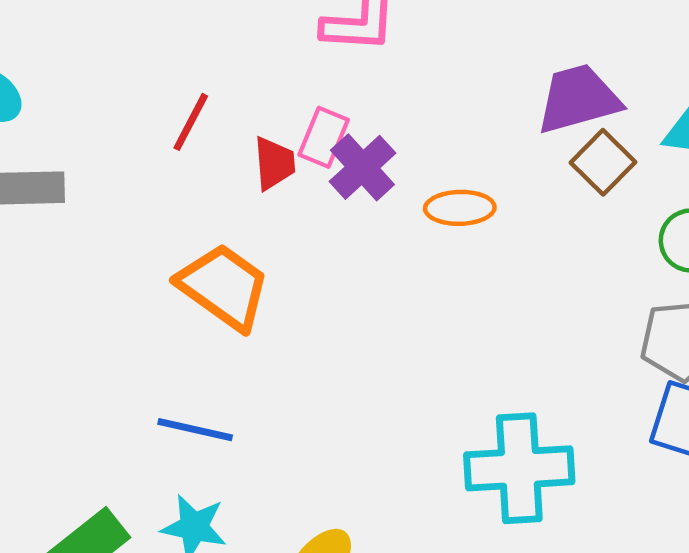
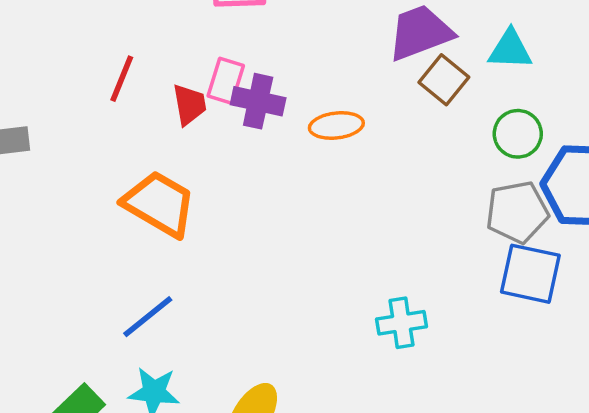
purple cross: (362, 167) -> (258, 101), turned -30
blue line: (195, 430) -> (148, 317), turned -46
cyan cross: (519, 468) -> (401, 323), size x0.6

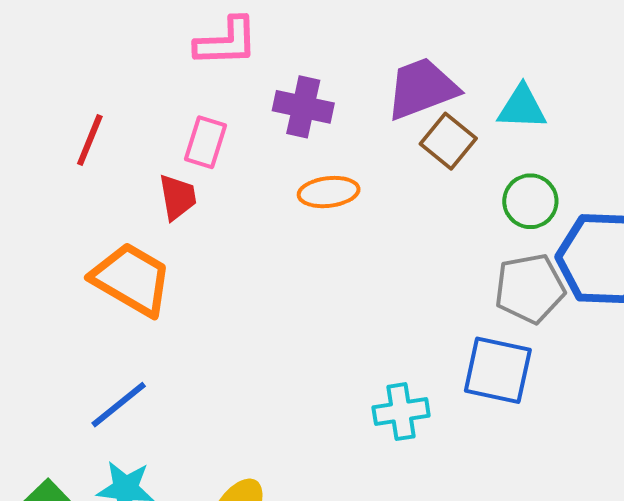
purple cross: (258, 101) -> (303, 107), moved
red trapezoid: (189, 105) -> (178, 197), moved
blue square: (530, 274) -> (498, 370), moved

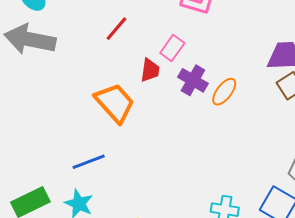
purple cross: (303, 107) -> (193, 80), moved
orange ellipse: (329, 192) -> (224, 92), turned -64

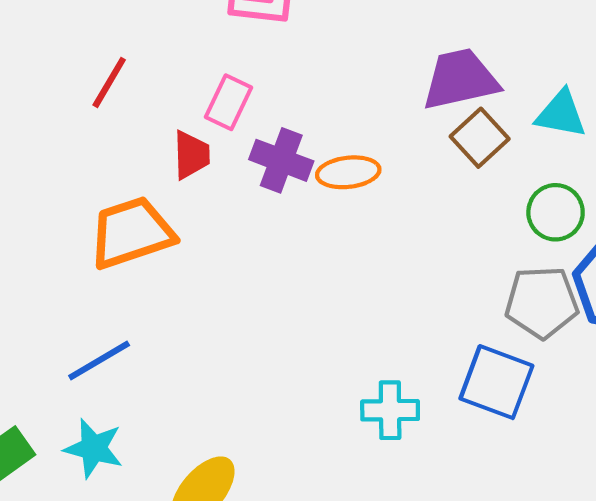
orange ellipse: (224, 92) -> (348, 172), turned 56
orange trapezoid: (115, 103) -> (131, 233), turned -57

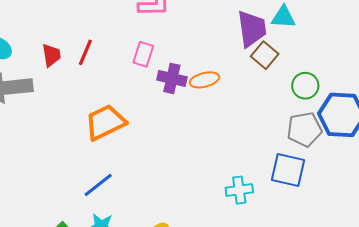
purple trapezoid: (460, 79) -> (252, 29), turned 102
cyan triangle: (561, 114) -> (283, 17), moved
red trapezoid: (191, 155) -> (51, 55), moved

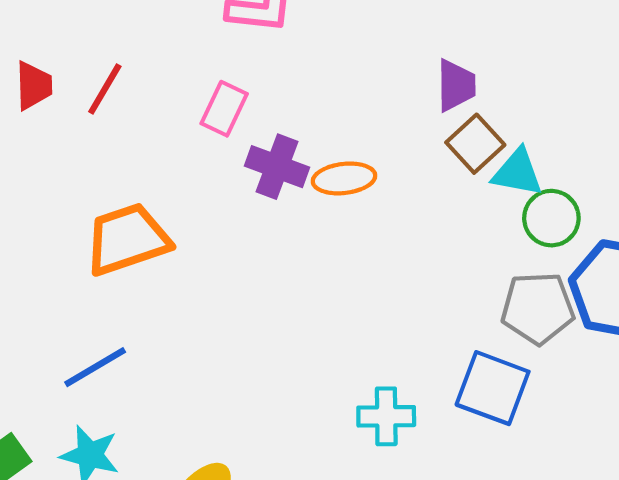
cyan triangle: (283, 17) -> (517, 172), moved
purple trapezoid: (252, 29) -> (456, 85), size x0.7

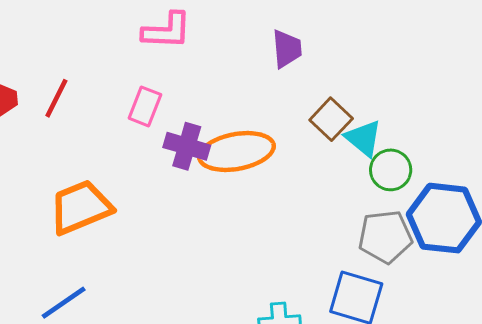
purple trapezoid: (456, 85) -> (287, 49), moved
cyan triangle: (517, 172) -> (363, 138), turned 33
orange ellipse: (344, 178) -> (236, 152), size x1.6

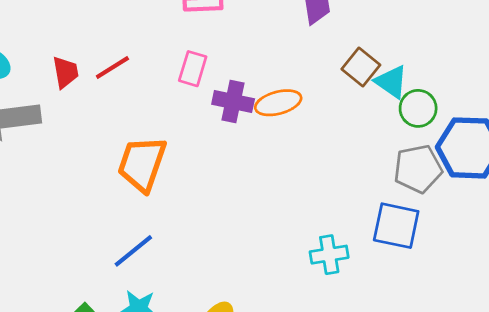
red line: (56, 98) -> (112, 67), turned 36
orange ellipse: (236, 152) -> (278, 103), size x0.7
orange trapezoid: (81, 207) -> (142, 164), turned -44

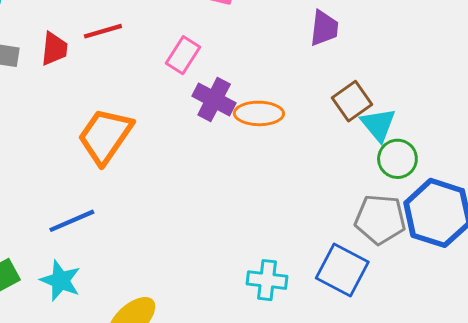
red trapezoid: (65, 72) -> (54, 49), moved

